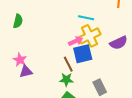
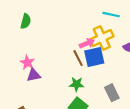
cyan line: (86, 18) -> (111, 15), moved
brown line: (68, 64) -> (78, 58), moved

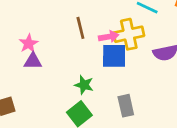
brown line: (78, 58) -> (80, 28), moved

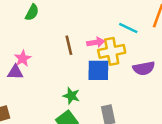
pink arrow: (109, 37) -> (96, 42), moved
purple triangle: (33, 61) -> (15, 72), moved

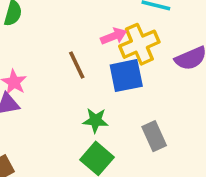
brown line: (69, 45) -> (77, 65), moved

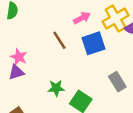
yellow cross: (139, 44) -> (116, 19), moved
green star: (95, 120) -> (56, 88), moved

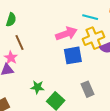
pink arrow: (82, 18) -> (66, 34), size x1.5
brown line: (59, 40) -> (20, 42), moved

